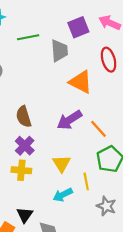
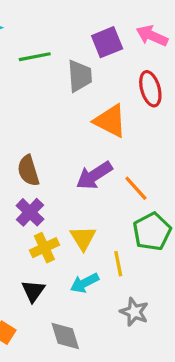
yellow cross: (21, 170) -> (44, 248), moved, turned -30
gray star: (106, 206) -> (134, 312), moved
black triangle: (25, 215) -> (33, 291), moved

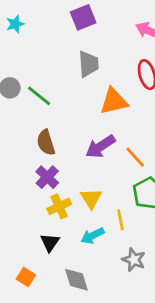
purple square: (107, 42) -> (83, 17), moved
green line: (35, 57) -> (39, 96), moved, turned 50
orange triangle: (110, 121) -> (114, 101), turned -40

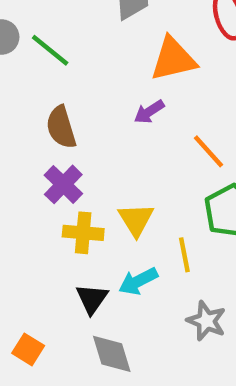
purple arrow: (100, 146) -> (149, 112), moved, size x0.6
yellow cross: (59, 206) -> (83, 233), turned 30
black triangle: (50, 242) -> (92, 299), moved

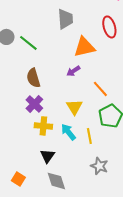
yellow triangle: (136, 220) -> (74, 107), moved
cyan arrow: (138, 281) -> (68, 132), moved, turned 78

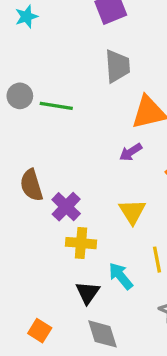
green line: (28, 43) -> (56, 106), turned -30
brown semicircle: (33, 78) -> (31, 185), moved
cyan arrow: (68, 132) -> (121, 276), moved

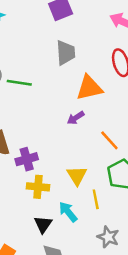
purple cross: (66, 207) -> (27, 159), turned 30
yellow triangle: (132, 212) -> (77, 176), moved

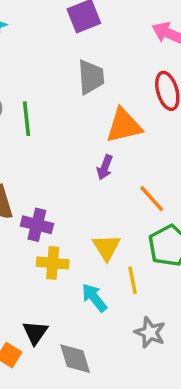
green line: (19, 83) -> (27, 119), turned 75
purple arrow: (76, 118) -> (105, 167), turned -36
purple cross: (27, 159) -> (37, 225), turned 30
black triangle: (43, 224) -> (35, 333), moved

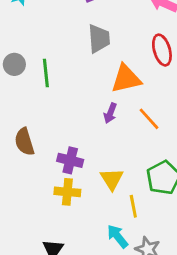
orange line: (152, 199) -> (149, 119), moved
purple cross: (37, 225) -> (70, 160), moved
cyan arrow: (94, 298) -> (118, 236), moved

